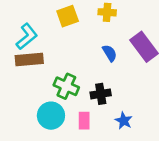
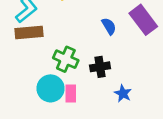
pink rectangle: (84, 121) -> (71, 93), moved

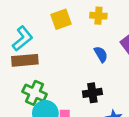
green cross: (66, 59) -> (35, 93), moved

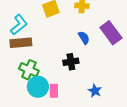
black cross: (92, 93) -> (71, 62), moved

